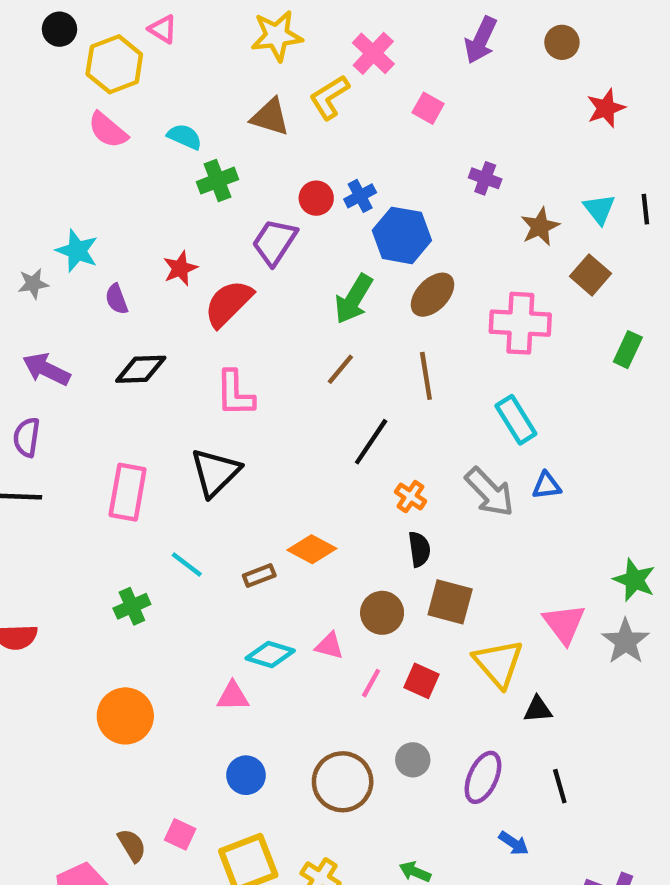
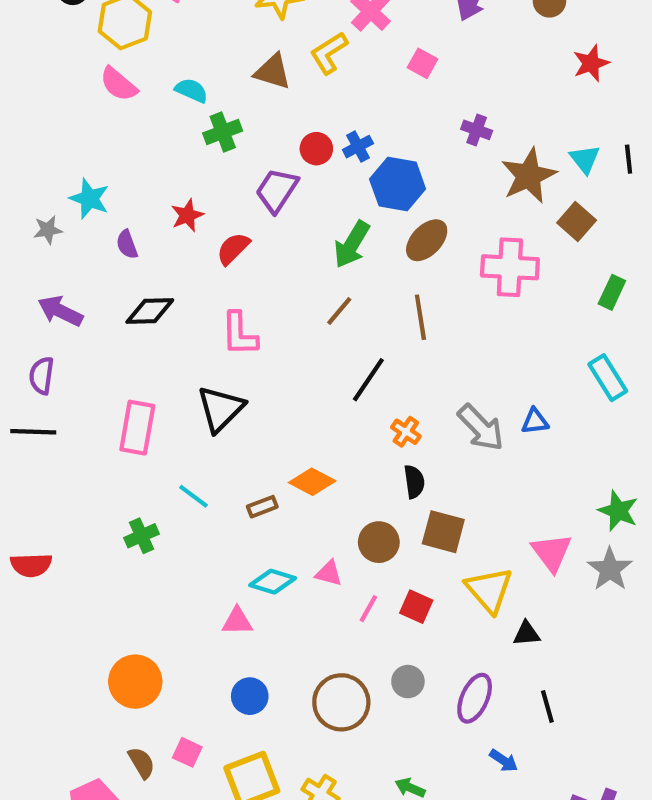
brown star: (540, 227) -> (529, 176), size x1.5
red semicircle: (228, 303) -> (233, 249), size x0.7
cyan rectangle: (516, 420) -> (608, 378), moved
orange circle: (125, 716) -> (135, 682), moved

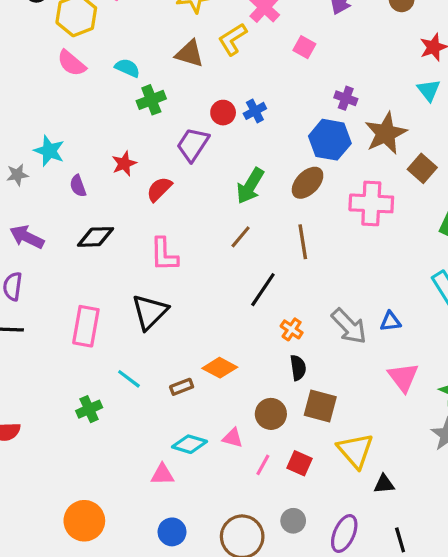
cyan triangle: (585, 159) -> (429, 90), moved
blue hexagon: (398, 184) -> (330, 140), moved
pink triangle: (552, 552) -> (403, 377), moved

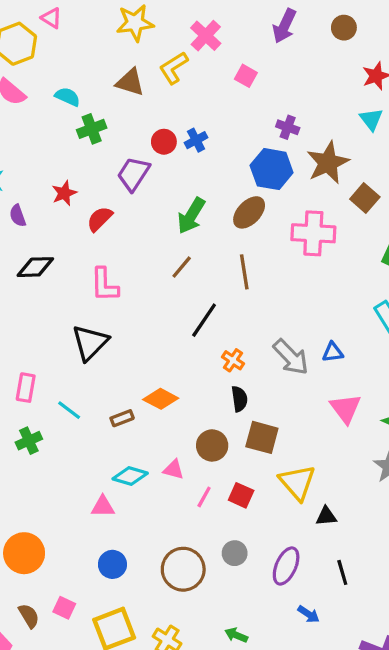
pink rectangle: (86, 326) -> (26, 388), moved, size x0.7

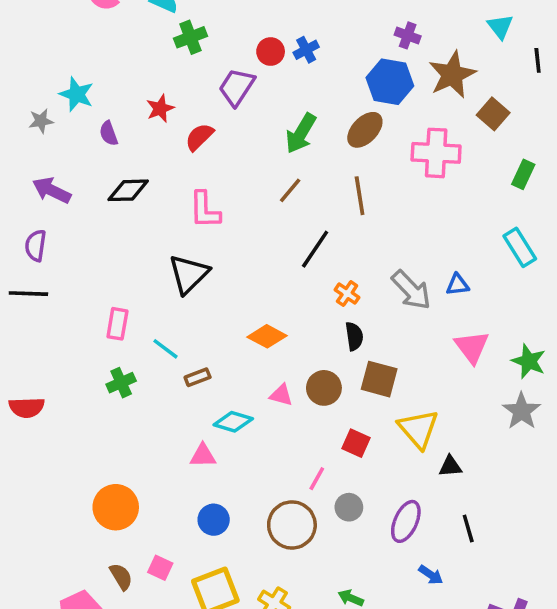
brown rectangle: (122, 418) -> (198, 377), moved
pink triangle: (174, 470) -> (281, 395), moved
pink line: (204, 497) -> (317, 479), moved

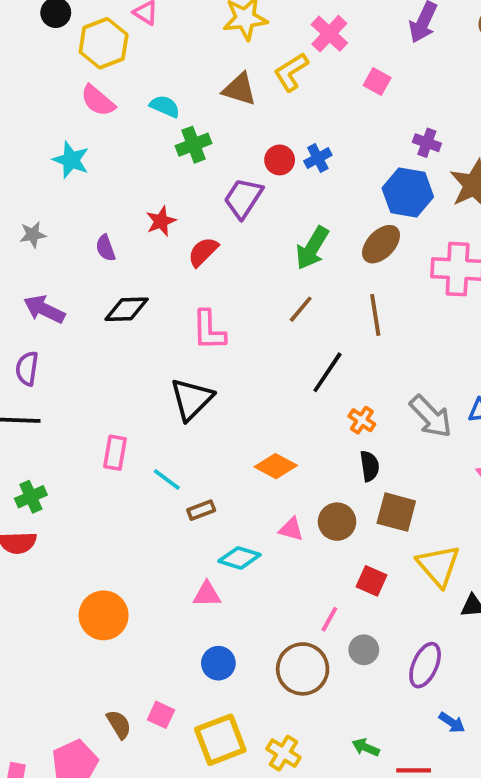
cyan star: (77, 94) -> (71, 160), moved
green cross: (121, 383) -> (31, 497), moved
orange circle: (116, 507) -> (104, 615), moved

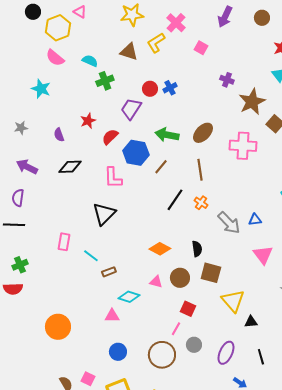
blue hexagon: (408, 192) -> (136, 153), moved
green arrow: (312, 248) -> (167, 135), turned 70
orange cross: (362, 420) -> (201, 203), moved
orange diamond: (276, 466) -> (160, 249), moved
red square: (371, 581) -> (188, 309), moved

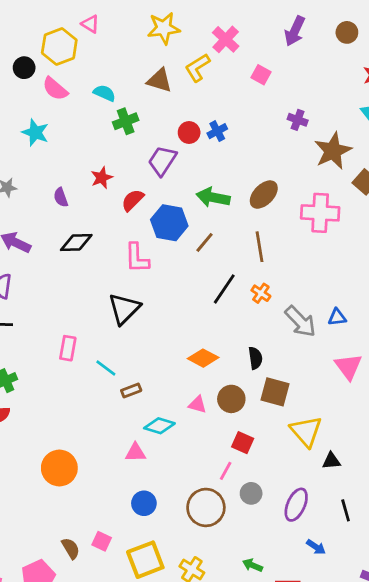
black circle: (33, 12) -> (24, 68), moved

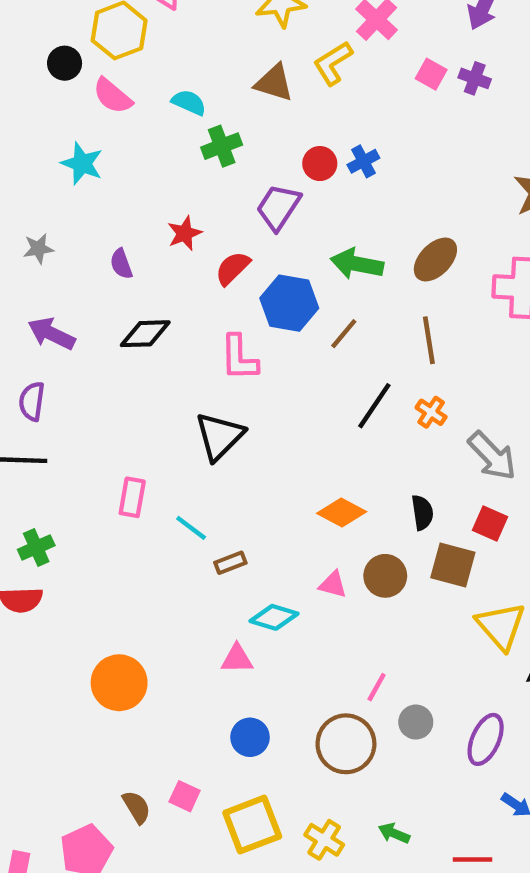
purple cross: (298, 120) -> (475, 78), moved
red square: (243, 443) -> (490, 523), moved
green arrow: (252, 565) -> (394, 833), moved

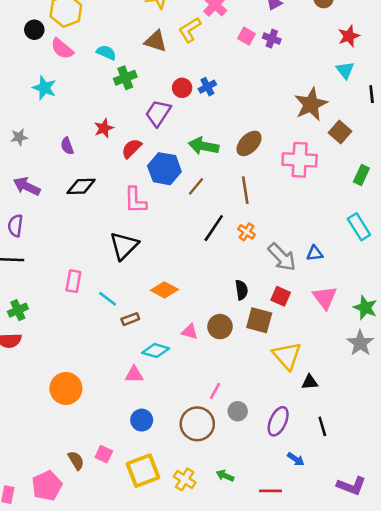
orange diamond: (342, 513) -> (164, 290), moved

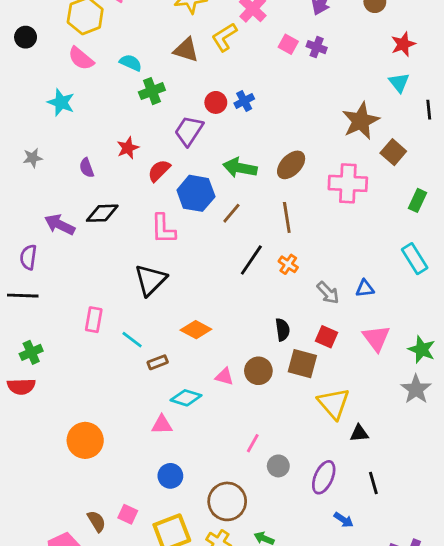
black circle: (34, 30) -> (26, 37), moved
purple arrow: (27, 186) -> (60, 225), moved
gray arrow: (282, 257) -> (328, 293), size x0.7
brown circle: (197, 424) -> (227, 501), moved

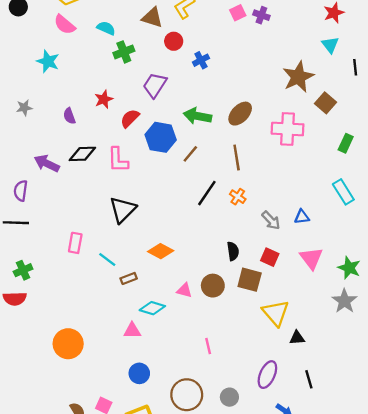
pink square: (288, 44) -> (238, 13), turned 35
red circle: (216, 102) -> (174, 41), moved
pink L-shape: (163, 229) -> (118, 160), moved
pink line: (253, 443) -> (208, 346), turned -42
gray circle: (278, 466) -> (229, 397), moved

